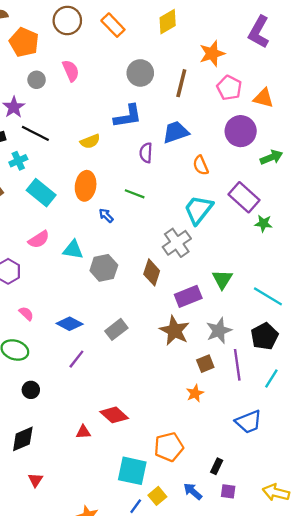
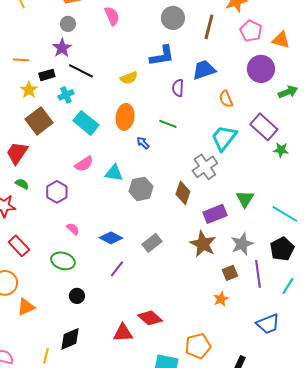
gray circle: (37, 80) -> (68, 24), moved
red triangle: (83, 432) -> (123, 333), size x1.5

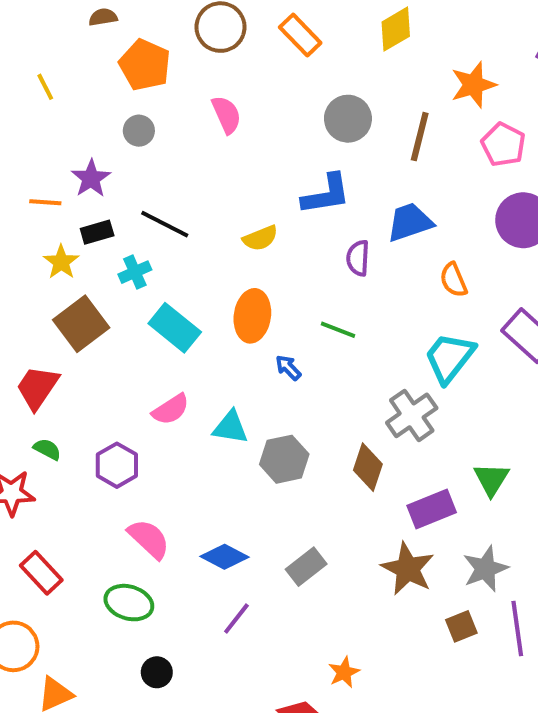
purple star: (62, 48) -> (91, 178), moved
pink semicircle: (73, 229) -> (149, 539), size x1.6
orange star: (221, 299) -> (344, 672), moved

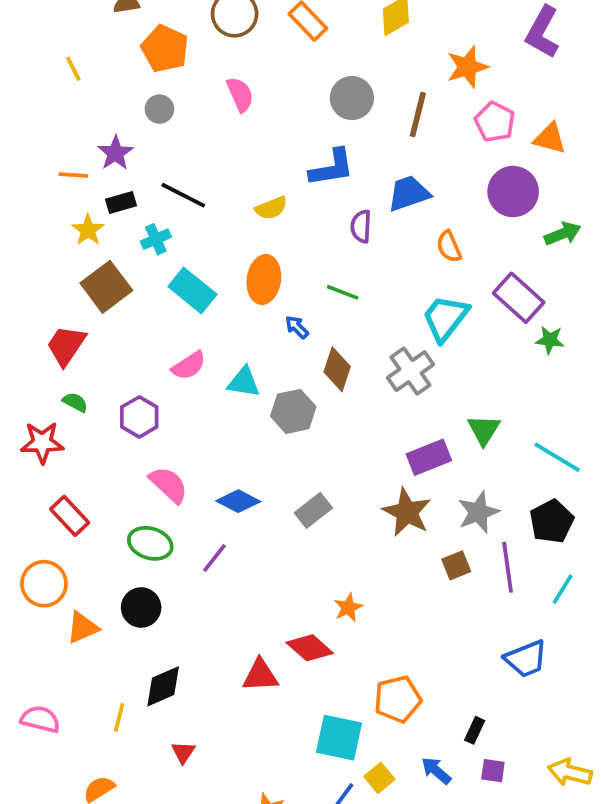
brown diamond: (368, 467) -> (337, 369), moved
purple line: (236, 619) -> (214, 558), moved
black circle: (157, 672) -> (141, 607), moved, size x1.4

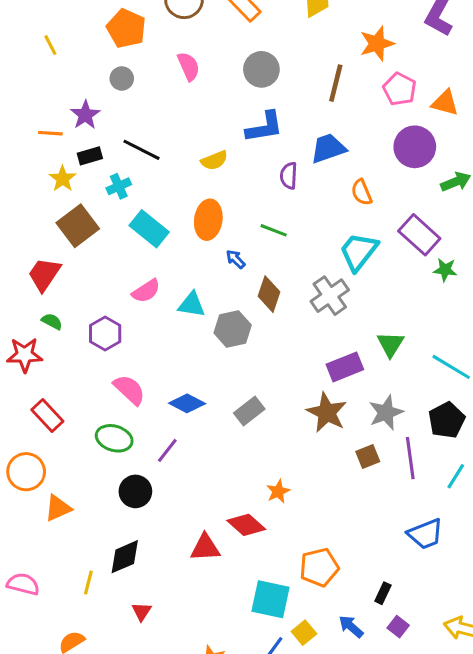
gray circle: (352, 98) -> (261, 69), moved
black circle: (141, 607) -> (135, 491), moved
purple square: (493, 771) -> (398, 627), turned 30

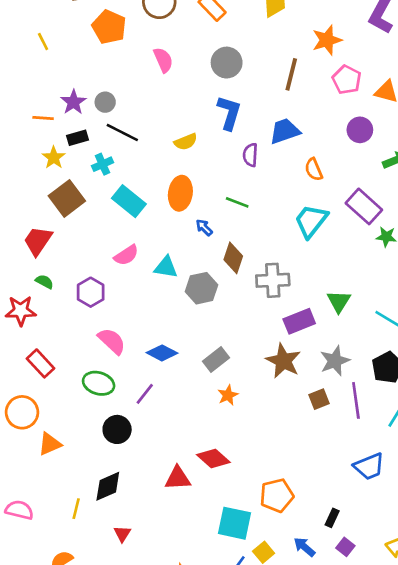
gray circle: (122, 78) -> (105, 102), moved
blue L-shape: (264, 127) -> (229, 113), turned -64
purple circle: (415, 147) -> (360, 130), size x0.7
gray cross: (330, 296) -> (273, 280), moved, turned 32
orange star: (278, 491) -> (228, 395), moved

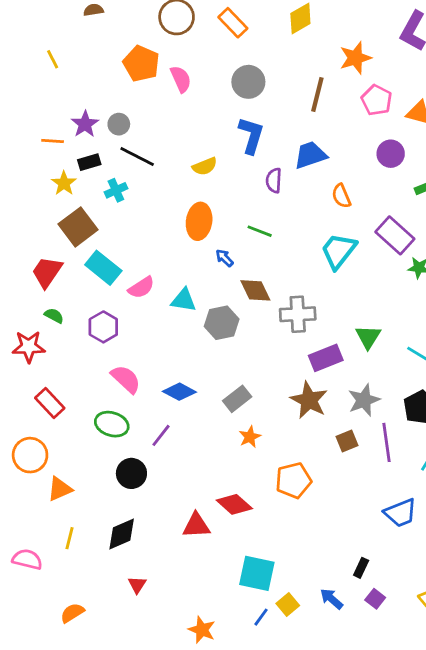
orange pentagon: (109, 27) -> (141, 64), moved
cyan rectangle: (129, 201) -> (103, 268), moved
brown diamond: (233, 258) -> (255, 290), turned -44
orange pentagon: (277, 495) -> (293, 480), moved
yellow line: (76, 509) -> (70, 538), moved

